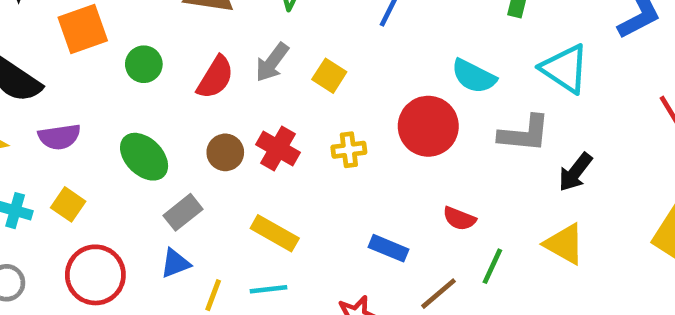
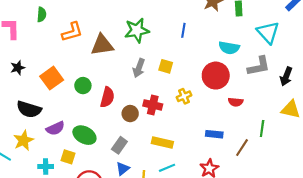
cyan triangle: (565, 69) -> (268, 32), turned 30
red semicircle: (215, 77) -> (107, 97), moved
green ellipse: (144, 157) -> (84, 135), moved
red semicircle: (459, 219) -> (236, 102), moved

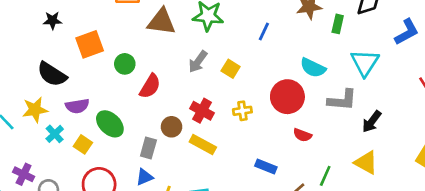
brown circle: (130, 114) -> (172, 127), moved
yellow rectangle: (162, 143) -> (203, 145), moved
gray rectangle: (119, 145) -> (148, 148), turned -35
cyan cross: (46, 167) -> (55, 134), moved, turned 32

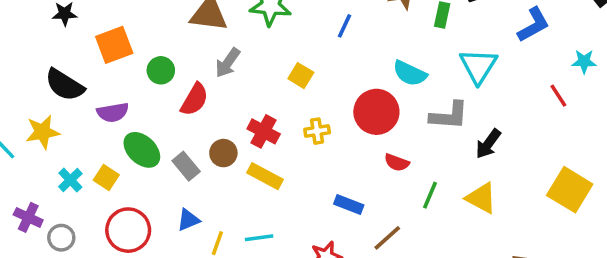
gray arrow: (198, 62) -> (228, 63), moved
purple semicircle: (77, 106) -> (113, 112), moved
cyan cross: (55, 134) -> (70, 180), moved
gray rectangle: (148, 148) -> (186, 166), moved, turned -55
green line: (325, 176) -> (430, 195), moved

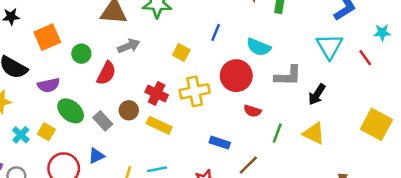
blue line: (345, 26) -> (216, 32), moved
gray arrow: (228, 63) -> (129, 46), turned -145
cyan triangle: (478, 66) -> (329, 46), moved
yellow cross: (317, 131) -> (195, 91), size x1.6
blue triangle: (188, 220) -> (96, 156), moved

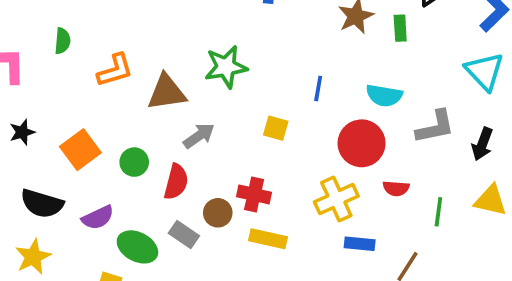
yellow cross: (195, 91) -> (336, 199), moved
brown circle: (129, 110) -> (218, 213), moved
gray rectangle: (103, 121) -> (184, 235), moved

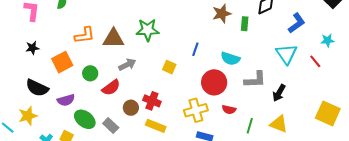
orange L-shape: (115, 70) -> (85, 35), moved
red semicircle: (176, 182) -> (111, 88), turned 30
gray rectangle: (184, 235) -> (111, 126), moved

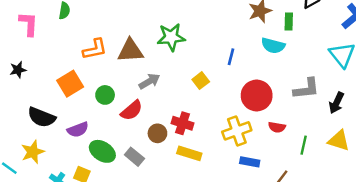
black star: (32, 48) -> (18, 70), moved
cyan semicircle: (230, 59) -> (273, 46), moved
yellow square: (169, 67) -> (201, 81), turned 32

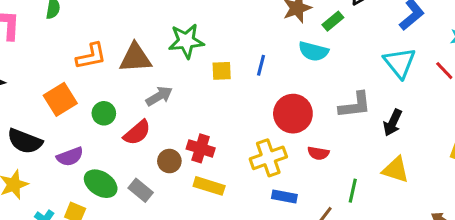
green rectangle: (289, 21) -> (333, 21), turned 49
yellow square: (201, 81) -> (222, 71), moved, turned 35
green line: (304, 145) -> (353, 191), moved

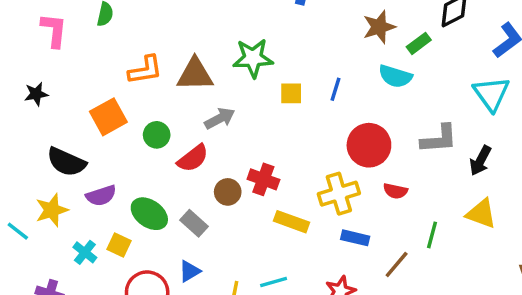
purple semicircle: (70, 157) -> (101, 196), moved
yellow rectangle: (209, 186) -> (291, 222), moved

